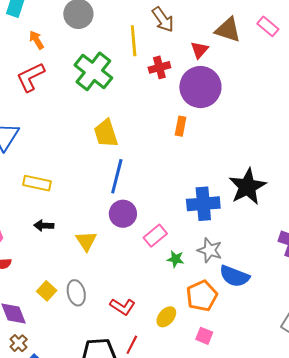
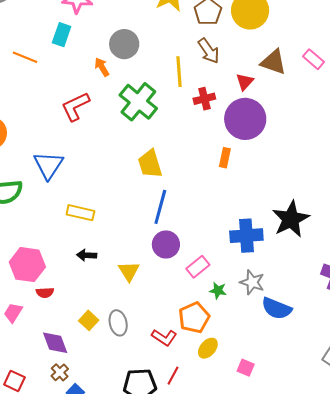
orange arrow: (37, 40) -> (102, 67), moved
orange pentagon: (202, 296) -> (194, 318), moved

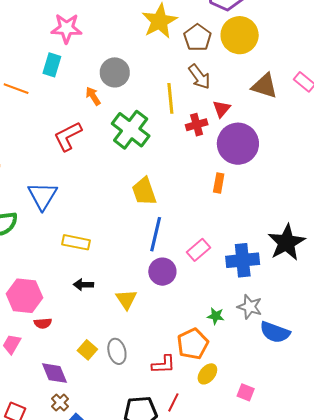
red triangle: (245, 82) -> (221, 109), moved
pink rectangle: (198, 267) -> (199, 250), moved
red L-shape: (164, 337) -> (163, 364), turned -35

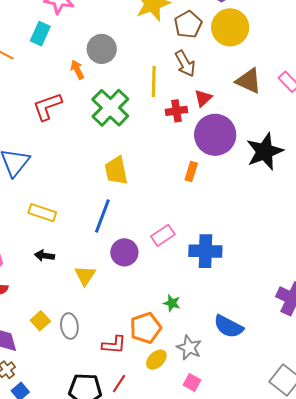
blue line: (156, 234) -> (102, 216), moved
black star: (286, 242) -> (265, 151), moved
gray star: (250, 307) -> (189, 348), moved

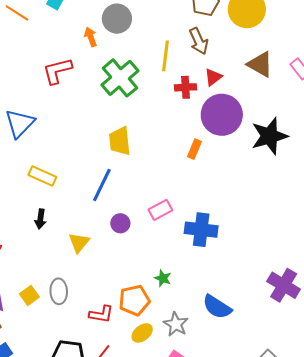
purple circle: (124, 252) -> (120, 223), size x0.7
black arrow: (44, 256) -> (40, 219), turned -96
yellow square: (40, 321) -> (29, 295), moved

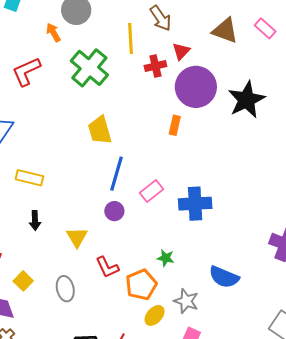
blue line: (102, 185) -> (116, 174), moved
yellow square: (29, 295) -> (23, 281), moved
red L-shape: (101, 314) -> (107, 267), moved, turned 65

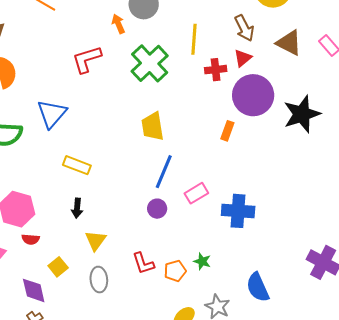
brown arrow: (160, 18) -> (244, 28), moved
yellow triangle: (77, 237) -> (96, 240), moved
blue semicircle: (224, 277) -> (258, 287), turned 36
orange pentagon: (141, 285) -> (175, 271), moved, size x0.7

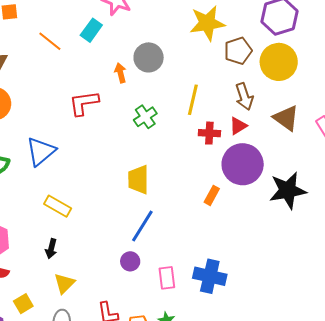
green cross: (150, 63) -> (145, 117), size x0.6
pink rectangle: (196, 193) -> (167, 278), moved, turned -75

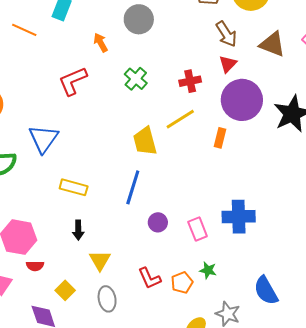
gray circle: (149, 57) -> (139, 19), moved
yellow line: (193, 100) -> (180, 119), moved, turned 60
red cross: (209, 133) -> (190, 81), moved
blue line: (142, 226) -> (133, 187), moved

